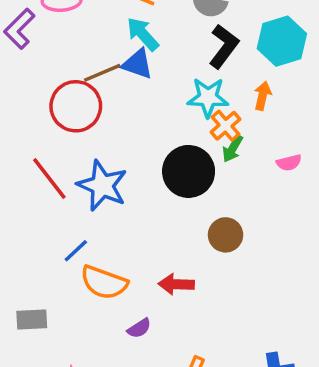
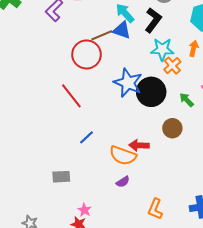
black L-shape: (224, 46) -> (153, 20), moved
green arrow: (233, 149) -> (186, 100), moved, turned 105
blue star: (102, 186) -> (128, 83), moved
orange semicircle: (104, 282) -> (123, 155), moved
red arrow: (176, 284) -> (139, 145), moved

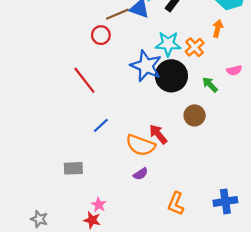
cyan star: (162, 49) -> (168, 44), moved
red circle: (87, 54) -> (101, 35), size x0.6
red arrow: (139, 145) -> (158, 134), turned 48

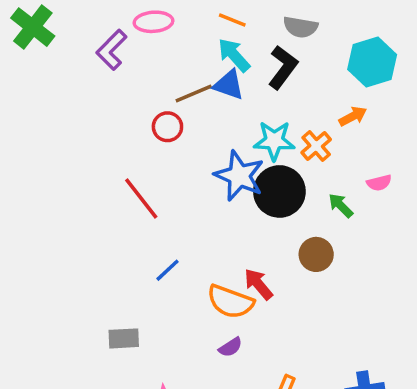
orange arrow: (218, 28) -> (353, 116), turned 49

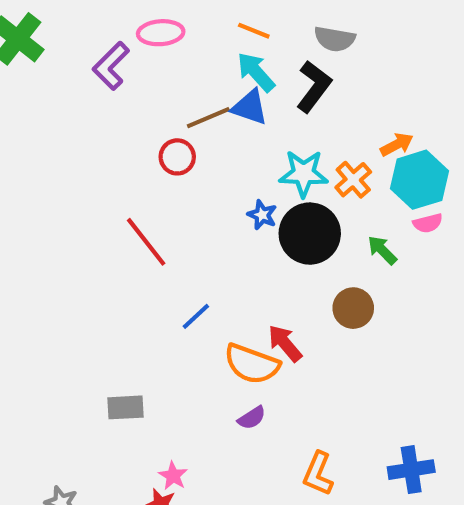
cyan hexagon: (372, 62) -> (419, 180), moved
blue star: (239, 176) -> (262, 215), size x0.5
blue line: (167, 270) -> (196, 316), moved

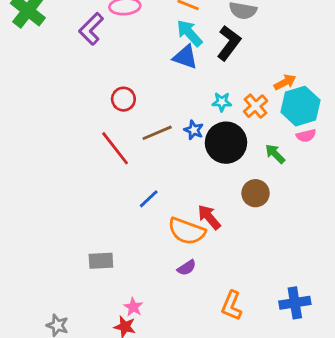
brown line: (208, 118) -> (157, 133), moved
red circle: (177, 157) -> (123, 99), moved
cyan star: (304, 173) -> (222, 102), size x0.6

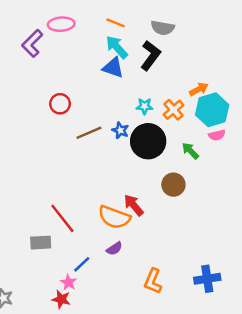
red line: (115, 148) -> (62, 218), moved
blue line: (149, 199) -> (82, 264), moved

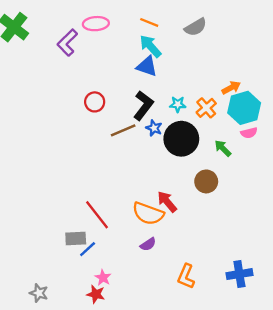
gray semicircle: (163, 28) -> (196, 27), turned -40
black L-shape: (151, 56) -> (143, 105), moved
blue line: (82, 264) -> (88, 249), moved

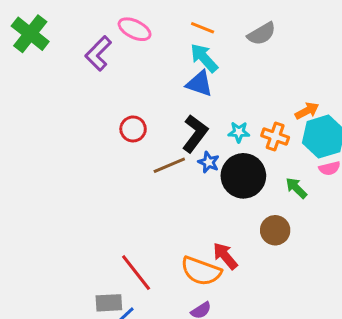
pink ellipse: (96, 24) -> (135, 29), turned 30
orange cross: (206, 108) -> (275, 137), turned -30

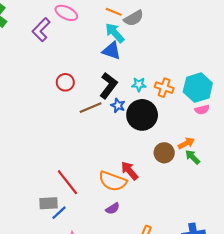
gray semicircle: (262, 34) -> (134, 18), moved
orange arrow: (307, 111) -> (186, 143), moved
green arrow: (296, 188) -> (193, 157), moved

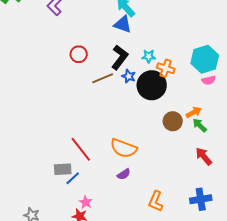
orange cross: (164, 88) -> (166, 68), moved
red arrow: (129, 171) -> (204, 156), moved

